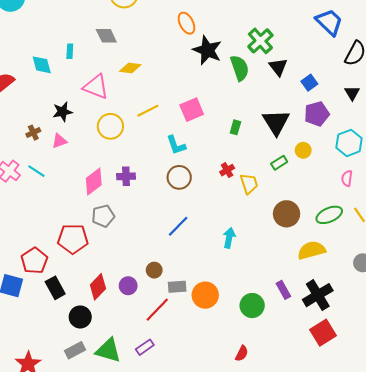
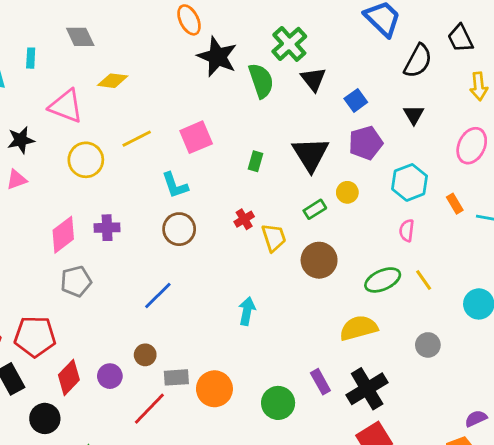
brown circle: (287, 214) -> (319, 260), moved
blue line: (178, 226) -> (158, 296), moved
red pentagon: (73, 239) -> (35, 336), moved

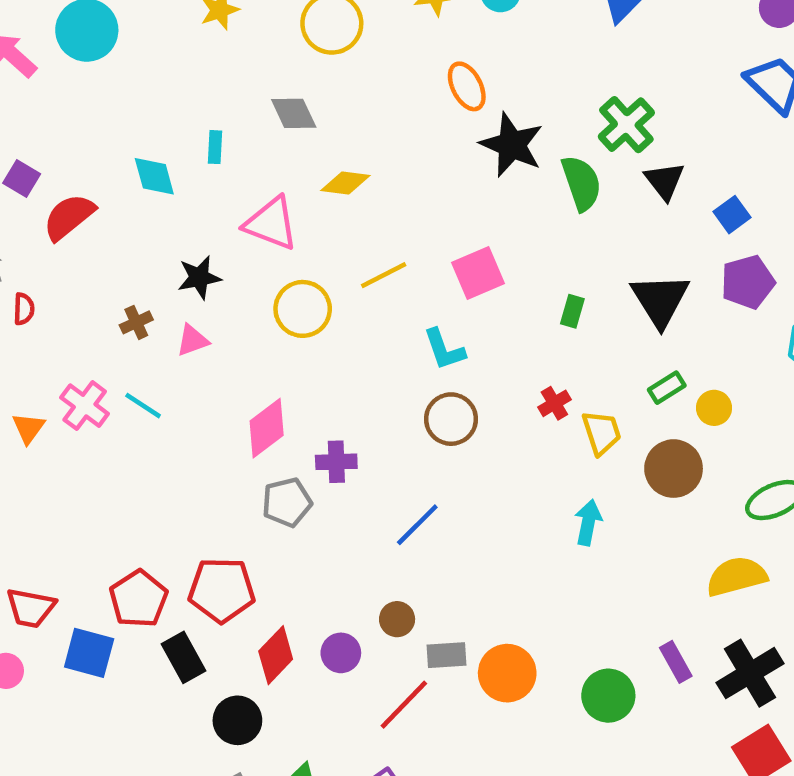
yellow circle: (347, 192) -> (714, 408), moved
purple cross: (107, 228) -> (336, 462), moved
cyan arrow: (247, 311) -> (588, 522), moved

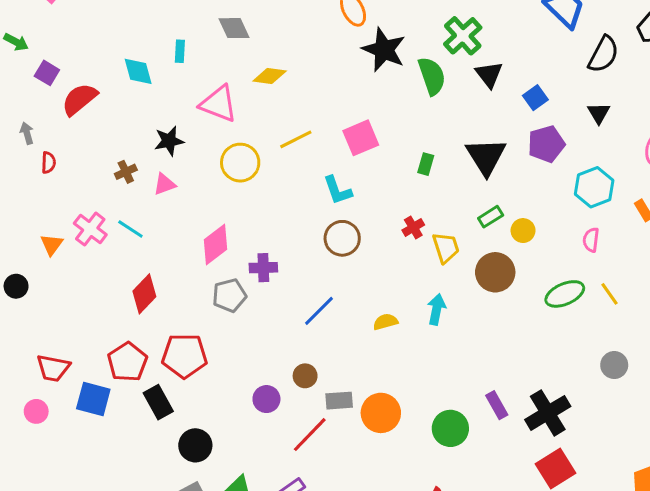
yellow semicircle: (736, 576) -> (385, 322), moved, size x0.6
red diamond: (276, 655) -> (144, 294), moved

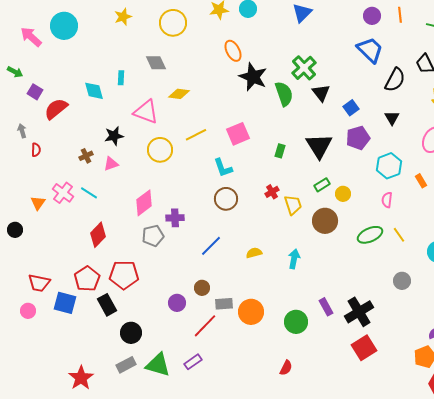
cyan arrow: (436, 309) -> (294, 259), moved

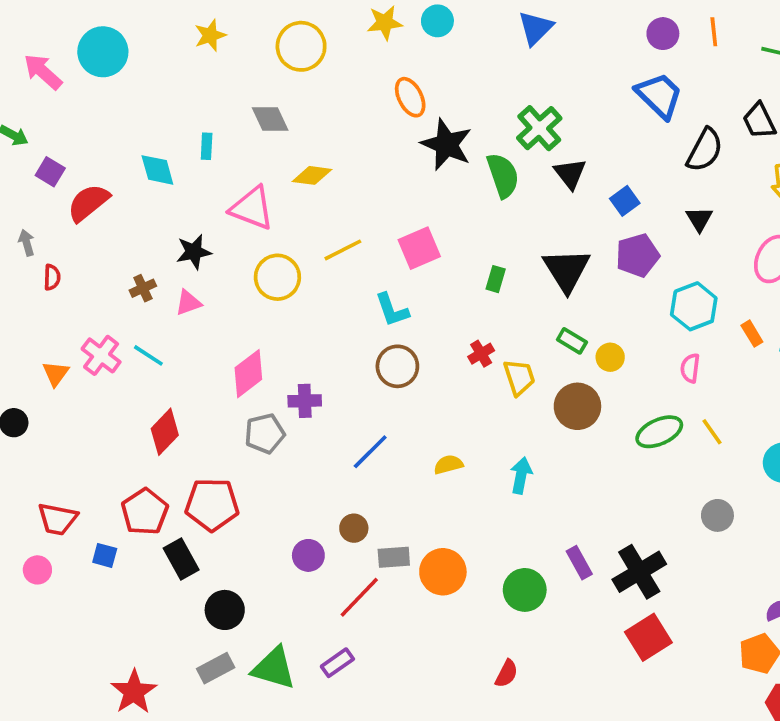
green rectangle: (322, 185) -> (572, 341), turned 63
blue square: (65, 303) -> (105, 555), size x0.6

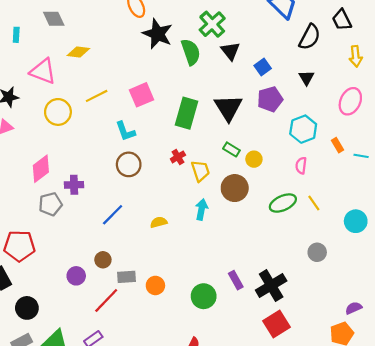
green rectangle: (496, 279) -> (186, 113), size x2.0
cyan arrow: (521, 475) -> (201, 209), moved
orange circle: (443, 572) -> (155, 285), size x0.7

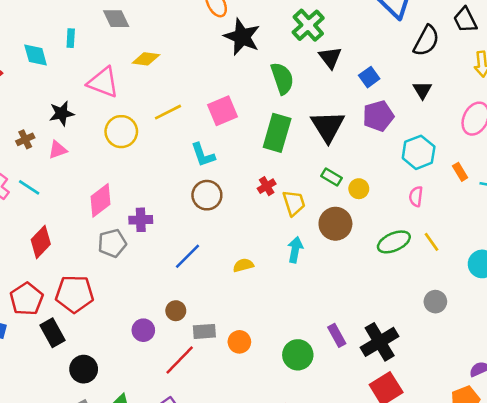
green semicircle: (191, 52) -> (282, 78), moved

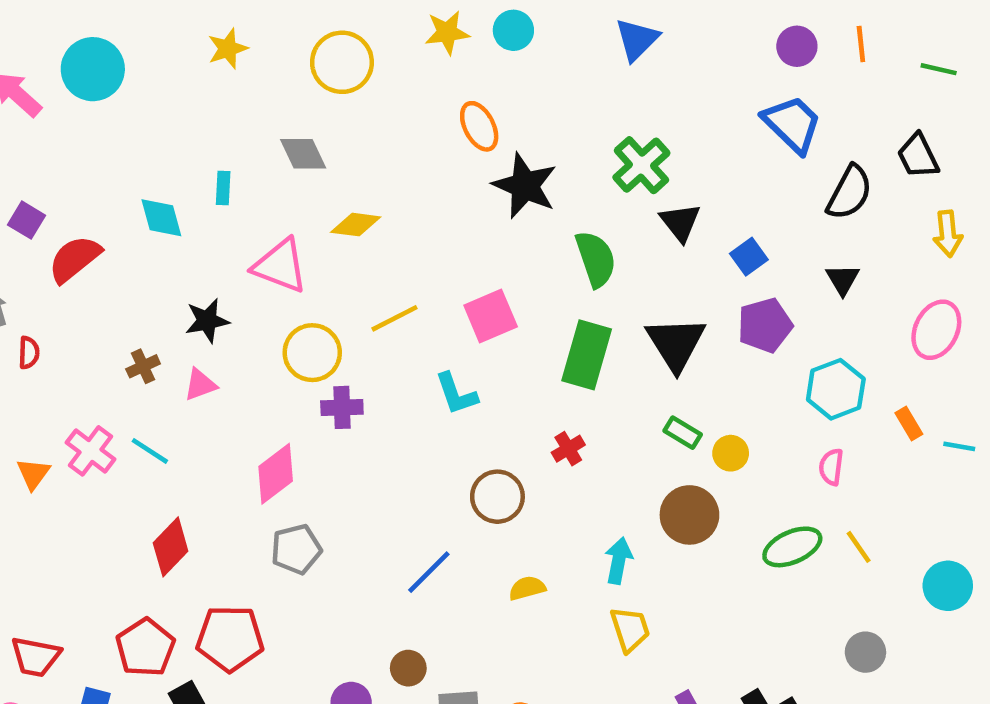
brown circle: (207, 195) -> (497, 497), moved
yellow trapezoid: (294, 203) -> (630, 629), moved
purple cross: (141, 220) -> (342, 407), moved

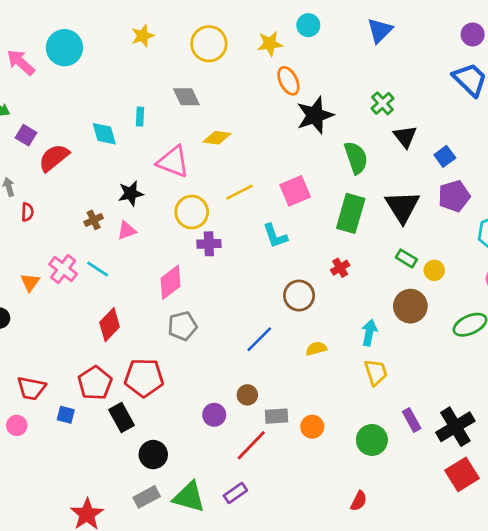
yellow star: (447, 33) -> (270, 44), moved
green cross: (641, 165) -> (383, 103), size x0.7
black star: (525, 186) -> (315, 115), turned 30

